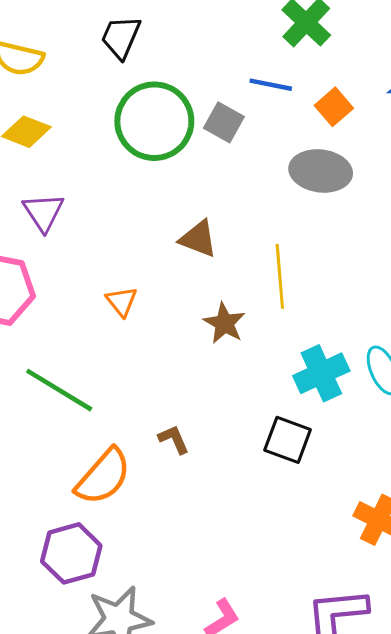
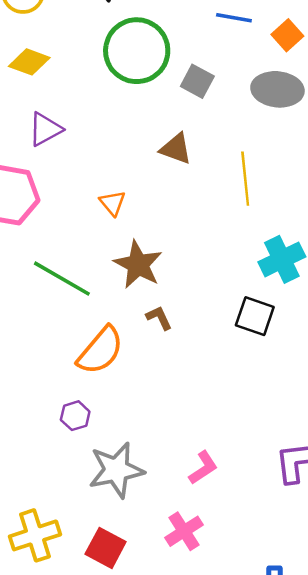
gray square: (224, 122) -> (197, 81), moved
purple triangle: (43, 212) -> (45, 129), turned 36
brown star: (224, 323) -> (138, 265), moved, size x1.4
purple hexagon: (71, 553) -> (75, 416), size x0.6

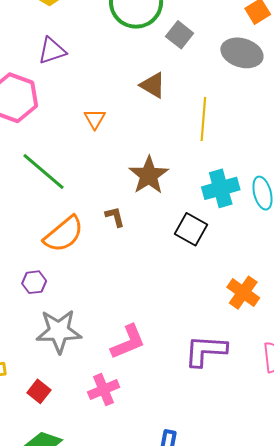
brown star: (138, 265) -> (149, 175), moved
pink L-shape: (203, 468) -> (128, 342), size x1.4
red square: (106, 548) -> (39, 391), size x0.7

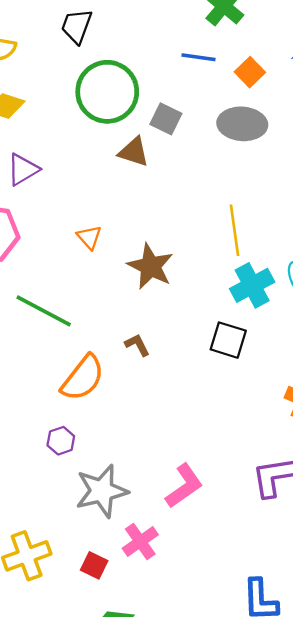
brown triangle: (153, 85) -> (134, 152), moved
yellow line: (203, 119) -> (234, 230), moved
brown star: (149, 175) -> (150, 266), moved
pink cross: (104, 390) -> (140, 541), moved

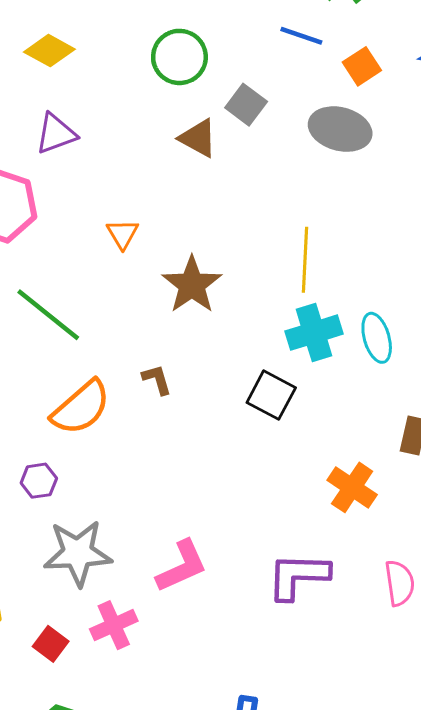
green circle: (107, 92) -> (179, 57), size x0.7

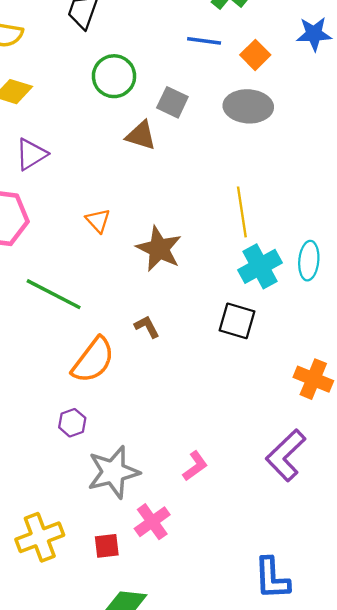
cyan ellipse: (377, 338) -> (309, 261), turned 33
pink L-shape: (182, 566) -> (195, 466), size x0.7
purple L-shape: (298, 576) -> (286, 455), turned -34
red square: (51, 644) -> (107, 546), turned -32

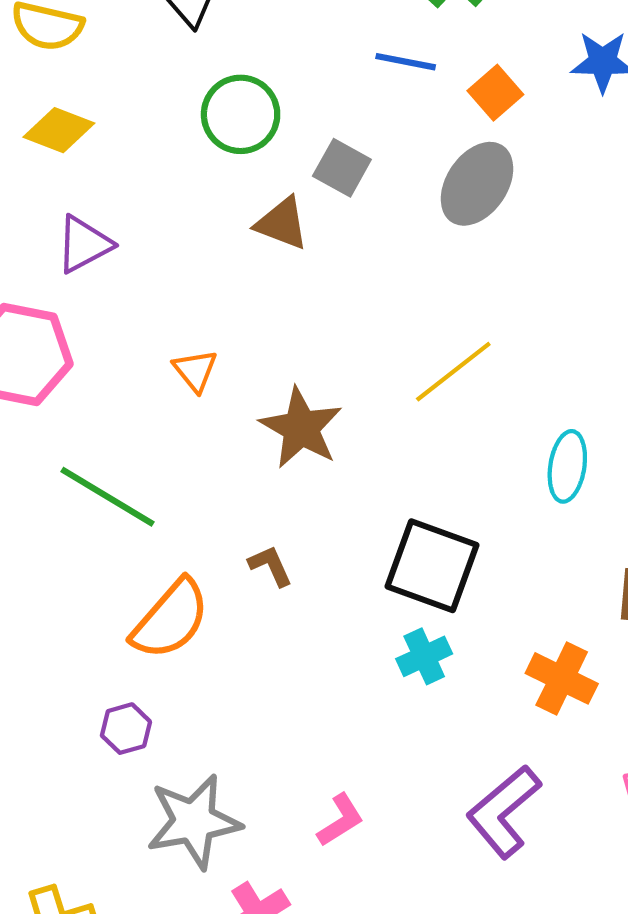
gray ellipse: (248, 106) -> (477, 184), turned -63
yellow line: (242, 212) -> (453, 372), turned 57
cyan cross: (260, 266) -> (424, 656), moved, size x0.7
black square: (237, 321) -> (432, 566), size x1.4

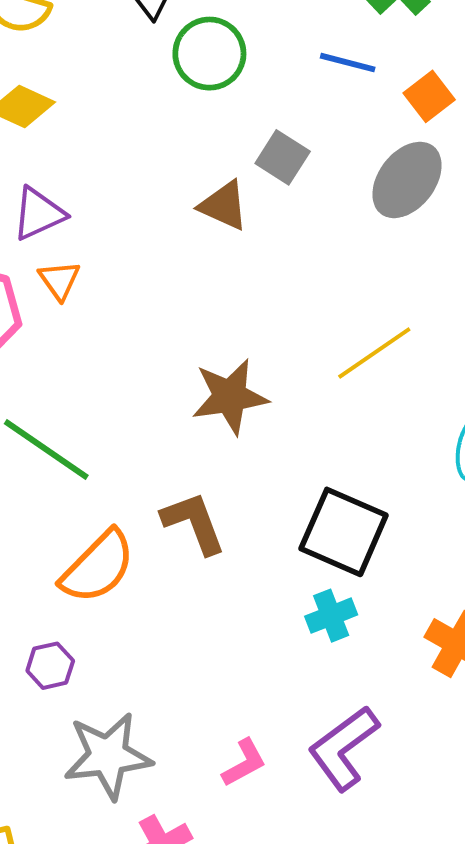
green circle: (241, 114) -> (209, 54), moved
orange triangle: (195, 371) -> (59, 280), moved
brown star: (301, 428) -> (230, 397), turned 30
brown L-shape: (271, 566) -> (194, 523), size x1.6
purple L-shape: (504, 812) -> (344, 748), moved

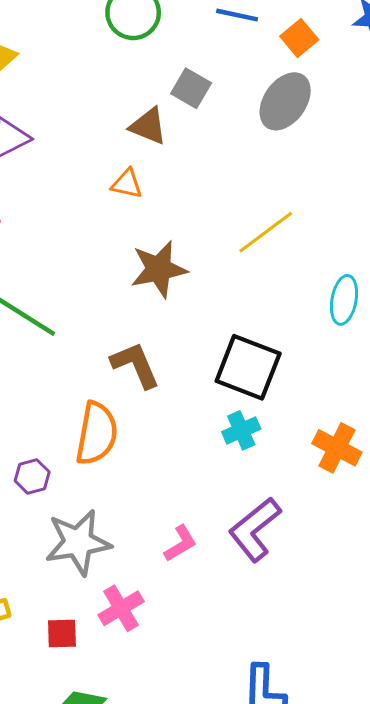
orange triangle: (59, 280) -> (127, 184), moved, turned -40
orange semicircle: (98, 567) -> (97, 433), moved, turned -32

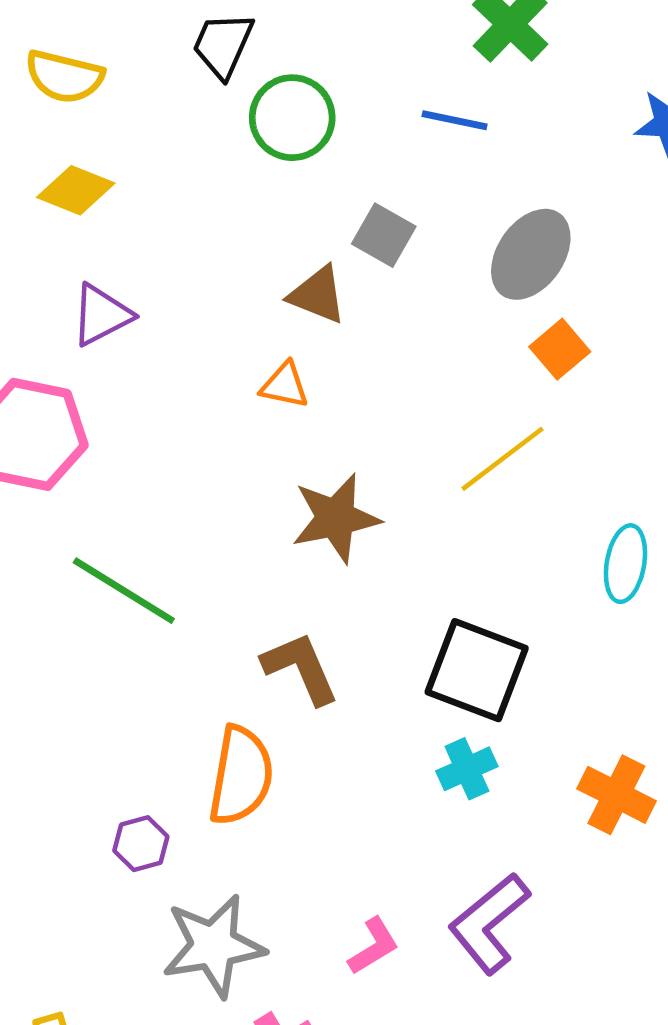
orange square: (299, 38) -> (560, 349), moved

